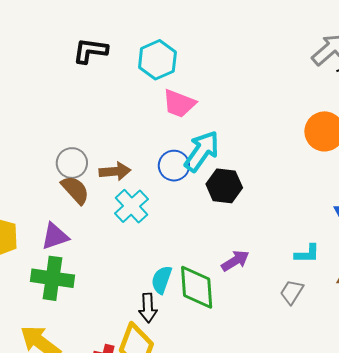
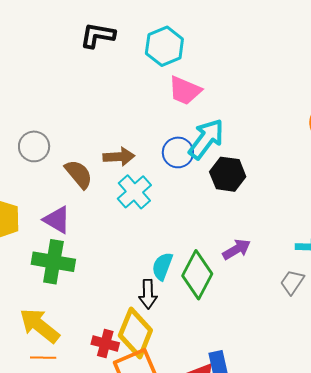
gray circle: (72, 163) -> (34, 146), moved
purple triangle: (55, 236) -> (57, 220), turned 48
green diamond: (197, 287) -> (197, 275), turned 30

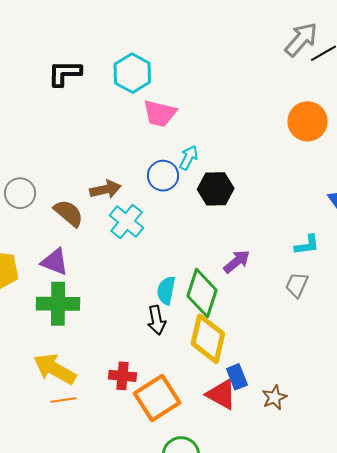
cyan arrow: (206, 139) -> (189, 158), size x0.6
yellow diamond: (135, 333) -> (208, 339), moved

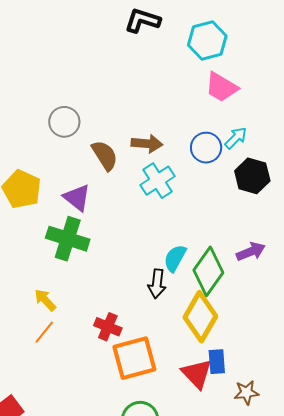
yellow arrow: (55, 369) -> (45, 300), size x0.6
orange line: (63, 400) -> (44, 332), turned -60

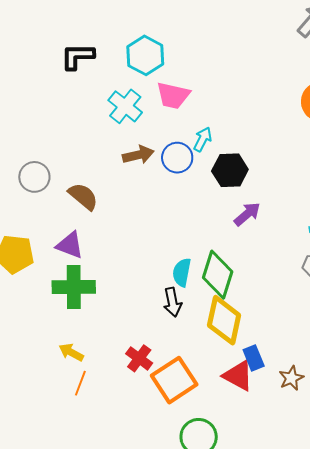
brown arrow: (147, 144) -> (138, 155), moved
cyan cross: (157, 181) -> (125, 106), moved
purple arrow: (251, 252) -> (247, 214), moved
red cross: (108, 327) -> (139, 358), turned 32

